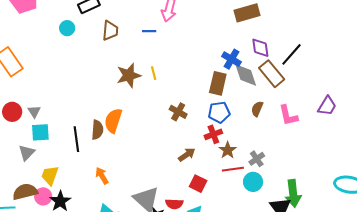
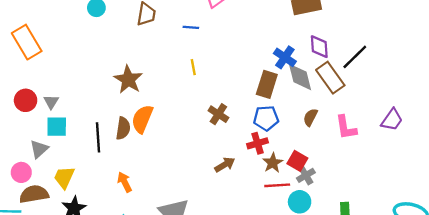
blue line: (149, 31) -> (191, 27), moved
brown star: (129, 75) -> (128, 80), moved, turned -30
red square: (198, 184) -> (297, 161), moved
pink circle: (43, 196) -> (21, 172), moved

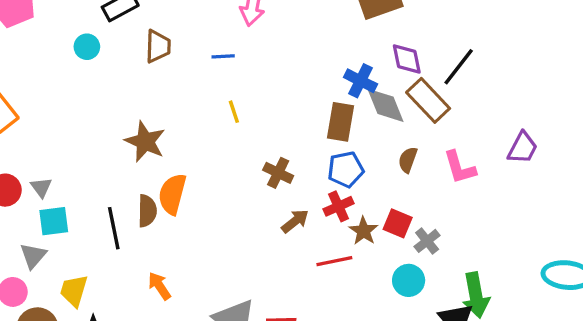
brown arrow: (225, 165) -> (295, 221), moved
gray cross: (306, 175) -> (427, 241), moved
red line: (277, 185) -> (334, 261), moved

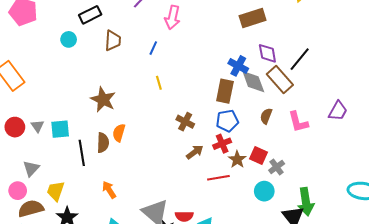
blue line: (223, 56) -> (153, 48), turned -64
orange semicircle: (172, 194) -> (119, 133), size x0.7
cyan square: (54, 221) -> (60, 129), moved

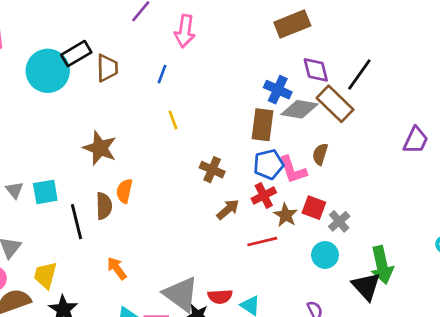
black rectangle: (90, 15) -> (76, 54), moved
cyan circle: (69, 39) -> (48, 71), size x2.0
gray diamond: (253, 82) -> (300, 109), turned -56
pink L-shape: (298, 122) -> (293, 170), moved

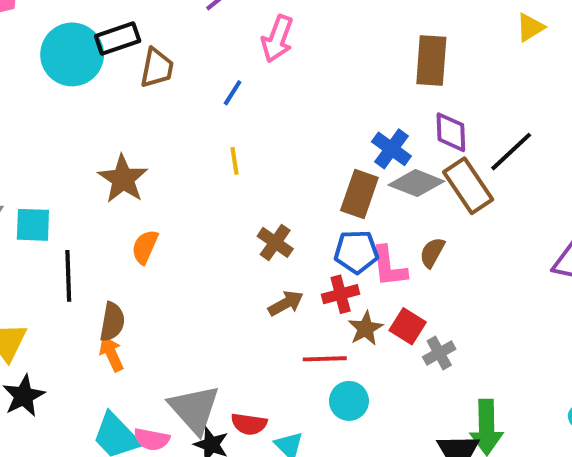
brown rectangle: (292, 24) -> (431, 61), turned -76
brown semicircle: (104, 206) -> (112, 322), moved
cyan circle: (325, 255) -> (349, 401), moved

